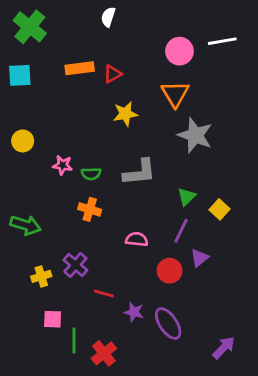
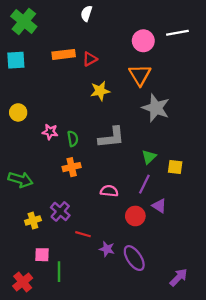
green semicircle: (91, 174) -> (73, 139), turned -98
orange cross: (90, 209) -> (72, 167), turned -30
yellow square: (219, 209) -> (175, 167), turned -35
purple triangle: (199, 258) -> (159, 206), turned -49
red cross: (104, 353) -> (23, 282), moved

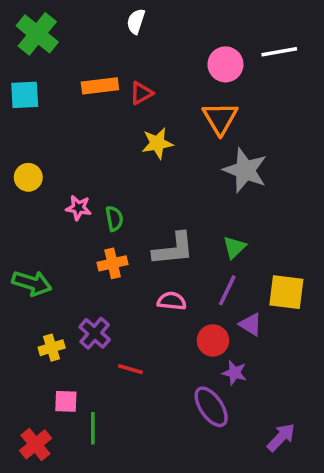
gray L-shape: (111, 137) -> (173, 249), moved
yellow square: (175, 167) -> (286, 292), moved, size x1.5
purple star: (107, 249) -> (234, 373), moved

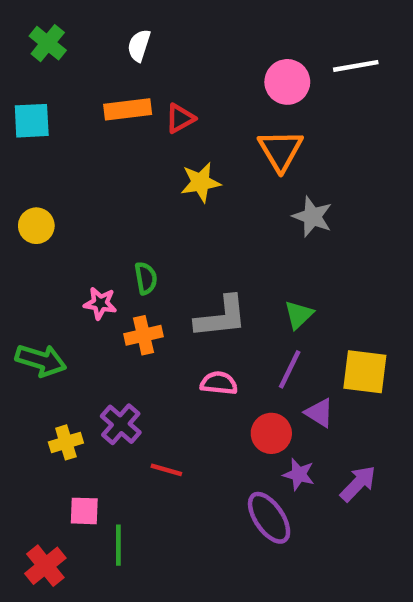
white semicircle: (136, 21) -> (139, 45), moved
green cross: (37, 34) -> (48, 43), size x0.7
gray star: (245, 170) -> (312, 217), size x0.7
pink star: (78, 208) -> (100, 303), moved
purple arrow: (281, 437) -> (358, 484), moved

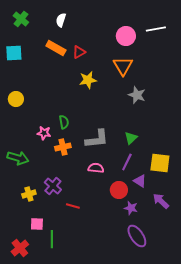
orange rectangle: (128, 109) -> (56, 48), turned 36
purple arrow: (358, 484) -> (161, 201), moved, turned -90
purple ellipse: (269, 518) -> (137, 236), moved

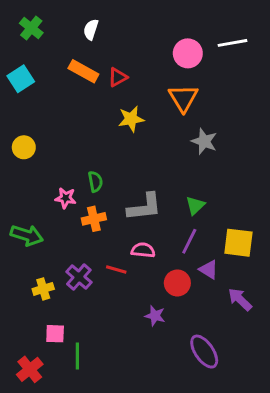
cyan square: (14, 53) -> (21, 79), turned -30
red line: (73, 206) -> (116, 270), moved
purple star: (131, 208) -> (155, 316), moved

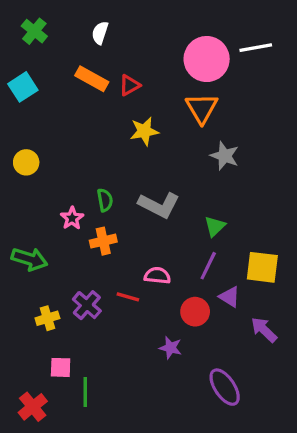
pink circle: (188, 53) -> (207, 59), size x1.4
pink star: (66, 198) -> (72, 218), turned 30
gray L-shape: (145, 207) -> (159, 205), moved, turned 33

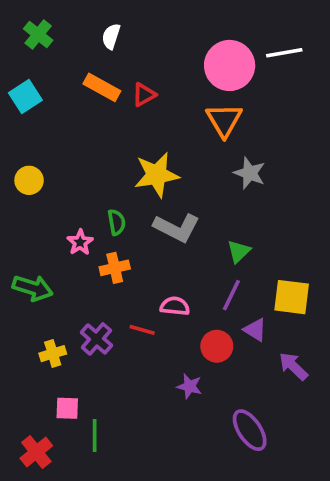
yellow star: (144, 131) -> (157, 175), moved, size x1.4

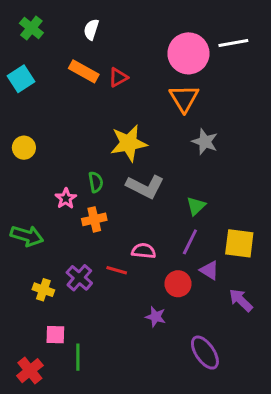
yellow cross: (53, 354) -> (43, 290), turned 36

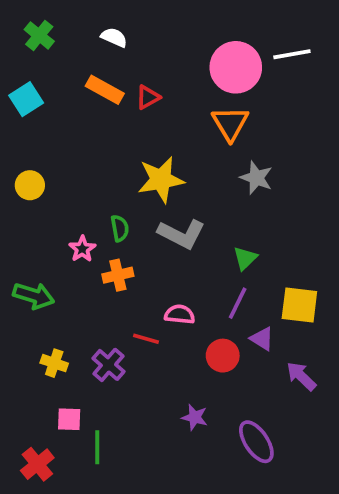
white semicircle: (91, 29) -> (114, 37), turned 96
purple cross: (79, 278) -> (108, 365), moved
purple star: (156, 317) -> (195, 417), moved

